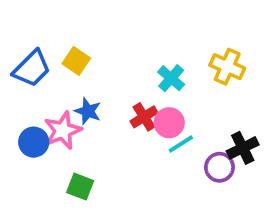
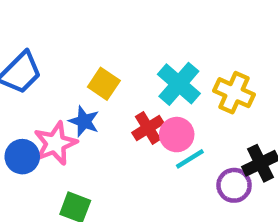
yellow square: (76, 61) -> (104, 84), moved
yellow cross: (227, 67) -> (234, 93), moved
cyan cross: (171, 78) -> (179, 84), size x1.4

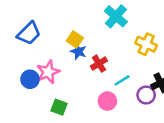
cyan cross: (179, 84) -> (116, 16), moved
blue star: (84, 121) -> (78, 51), moved
pink circle: (177, 135) -> (107, 101), moved

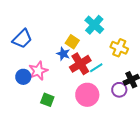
yellow square: (75, 39) -> (72, 42), moved
red cross: (99, 64) -> (80, 64), size x1.5
cyan line: (122, 80) -> (96, 68), moved
pink circle: (107, 101) -> (87, 95), size x1.5

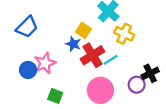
yellow cross: (119, 48) -> (124, 34), moved

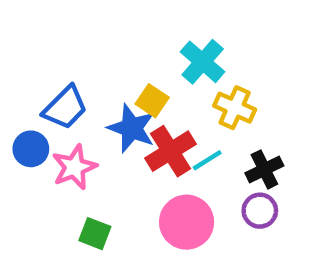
blue trapezoid: (27, 27) -> (65, 108), moved
blue star: (73, 44) -> (132, 128), size x1.5
blue circle: (28, 70) -> (31, 149), moved
black cross: (150, 73) -> (264, 169), moved

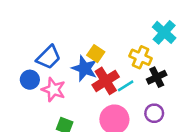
cyan cross: (203, 62) -> (164, 32), moved
pink star: (74, 167) -> (53, 90), turned -30
black cross: (264, 169) -> (157, 77), moved

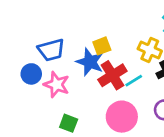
yellow square: (96, 54) -> (102, 46), turned 35
blue trapezoid: (48, 57) -> (51, 50), turned 30

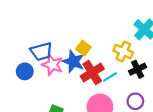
yellow square: (102, 46) -> (83, 48), turned -32
pink star: (57, 85) -> (52, 65), moved

